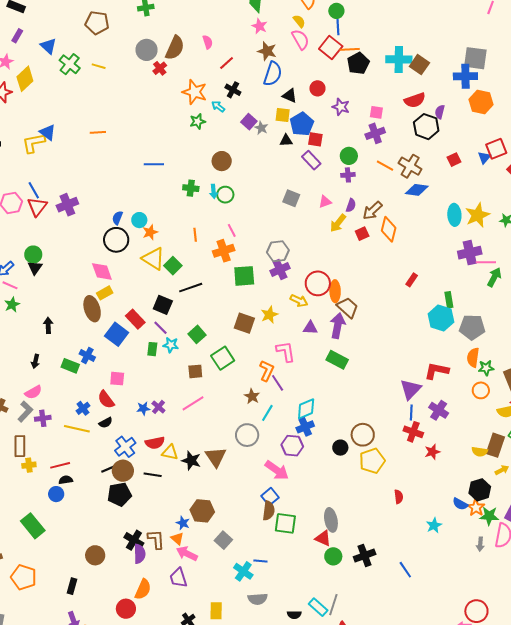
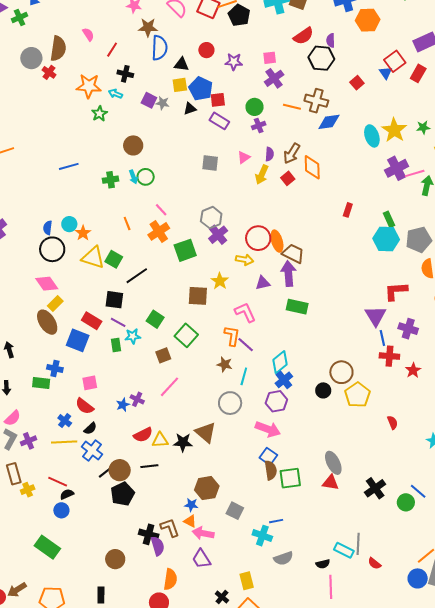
blue cross: (125, 447) -> (92, 450), moved
red line: (60, 465) -> (58, 482), turned 54
green circle: (333, 556) -> (406, 502), moved

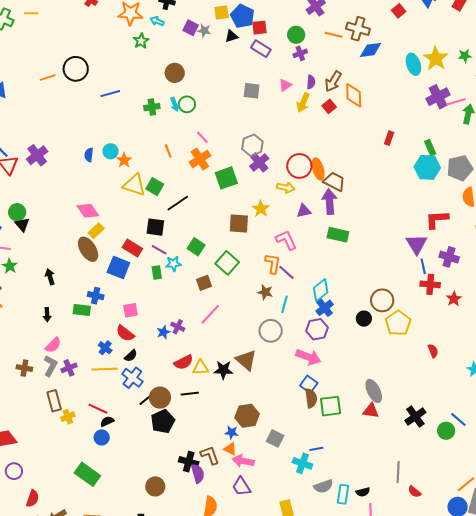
black circle: (52, 249) -> (76, 69), moved
cyan rectangle: (344, 550) -> (343, 494), moved, turned 72

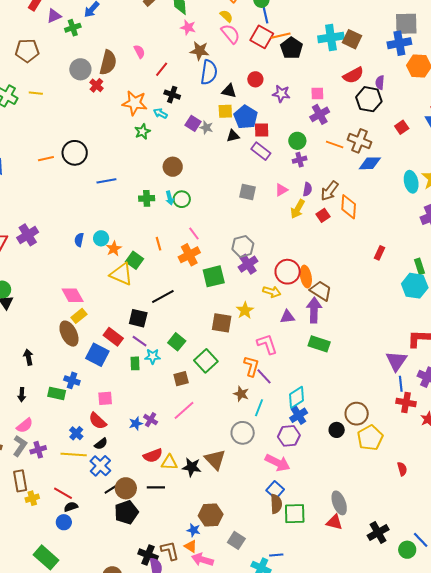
green square: (155, 187) -> (135, 260), moved

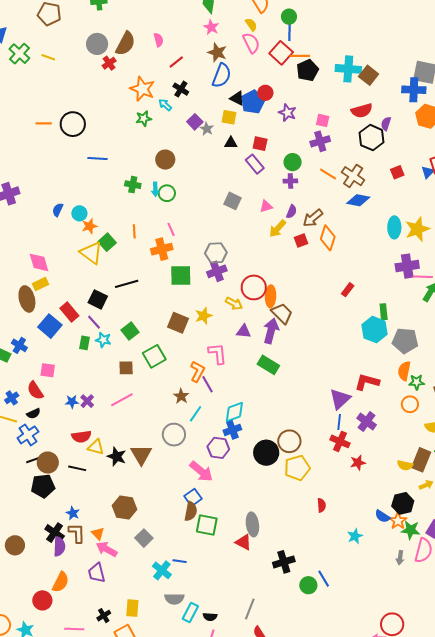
blue pentagon: (246, 117) -> (253, 102), moved
black circle: (337, 430) -> (266, 453), size x1.6
blue star: (194, 530) -> (73, 513), moved

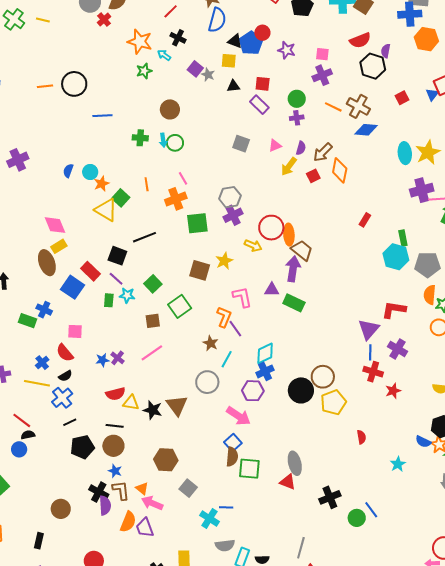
purple triangle: (244, 331) -> (272, 290), moved
brown circle: (48, 463) -> (113, 446), moved
orange semicircle: (61, 582) -> (128, 522), moved

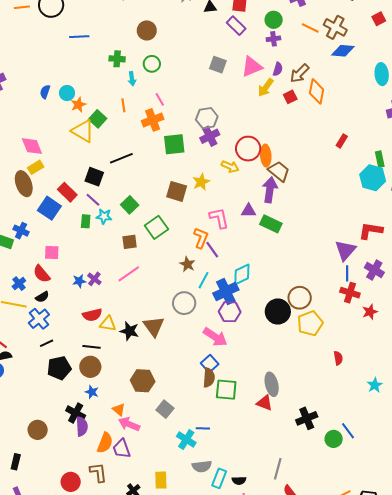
cyan arrow: (163, 140) -> (132, 79), moved
pink triangle: (275, 146) -> (252, 67), size x1.6
blue cross: (265, 371) -> (226, 291), moved, size x1.4
brown L-shape: (121, 490) -> (98, 472), moved

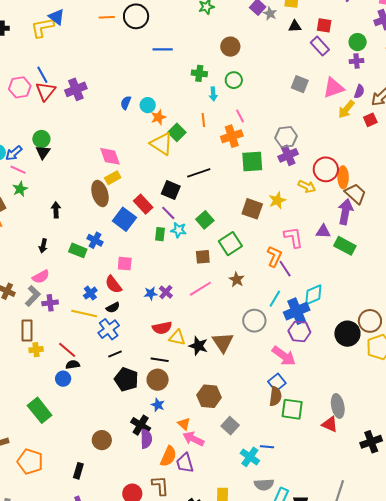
brown star: (187, 264) -> (237, 280), moved
black pentagon: (59, 368) -> (126, 379), turned 30

